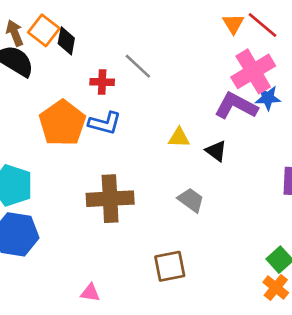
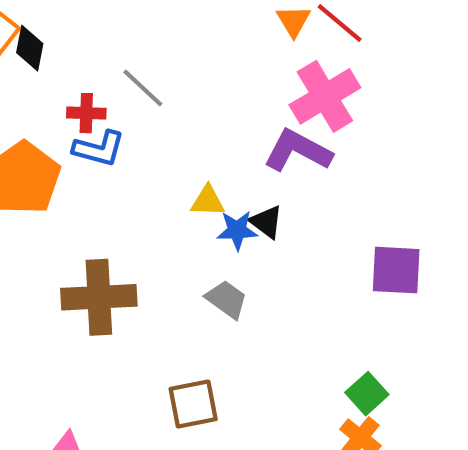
blue star: (268, 98) -> (237, 230), moved
blue L-shape: (105, 123) -> (99, 149), moved

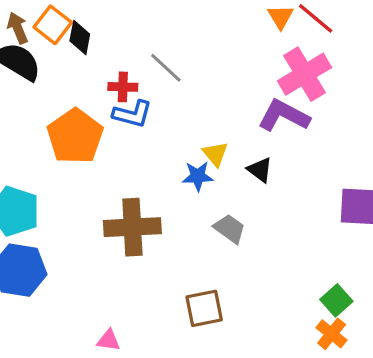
yellow triangle: (208, 201) -> (215, 154), turned 48
blue star: (237, 230) -> (198, 176), moved

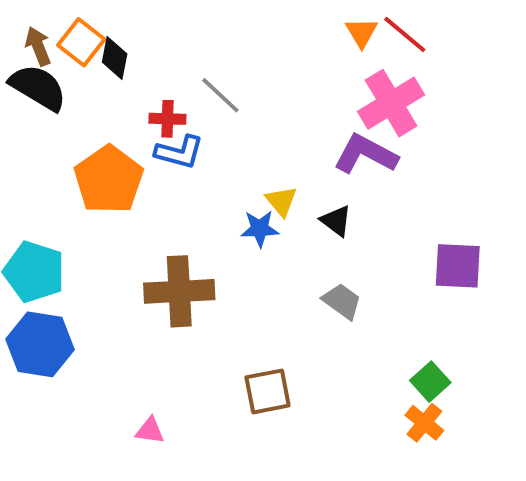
gray trapezoid: (230, 229) -> (342, 301), moved

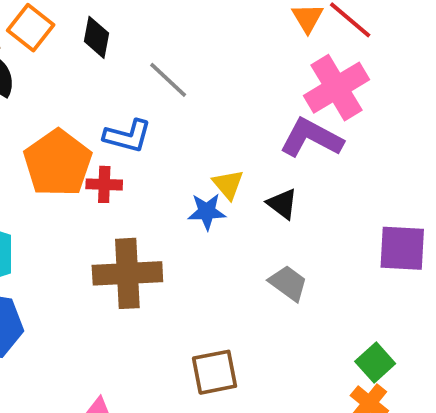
black diamond: (115, 58) -> (96, 37), moved
red cross: (167, 119) -> (104, 184), moved

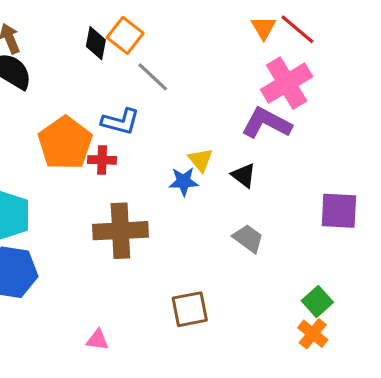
orange square: (31, 28) -> (125, 35), moved

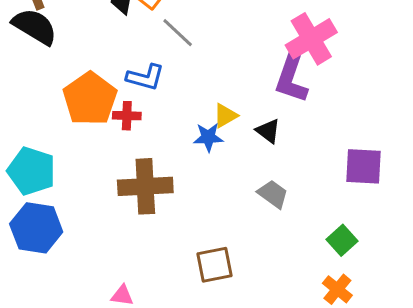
purple L-shape: (267, 123) -> (291, 79), turned -99
yellow triangle: (200, 160) -> (225, 116), turned 40
green square: (317, 301) -> (342, 240), moved

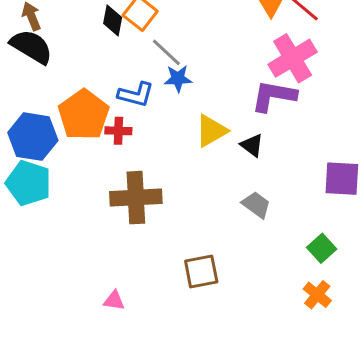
purple L-shape: (291, 79) -> (274, 96), turned 81
yellow triangle: (225, 116) -> (211, 131), size x1.4
blue star: (208, 137) -> (178, 79), moved
blue hexagon: (36, 228) -> (33, 137), moved

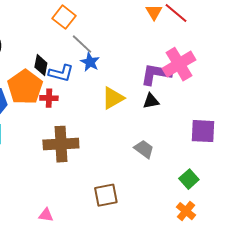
black diamond: (113, 20) -> (41, 65), moved
pink cross: (293, 58) -> (179, 64), moved
blue star: (178, 79) -> (90, 62), turned 30
black triangle: (252, 145) -> (151, 101), moved, turned -48

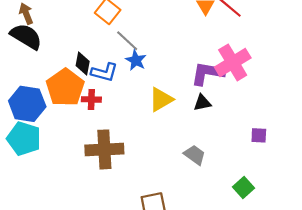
purple square: (203, 131) -> (259, 135), size x0.6

